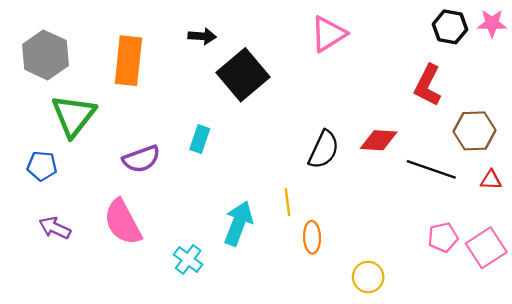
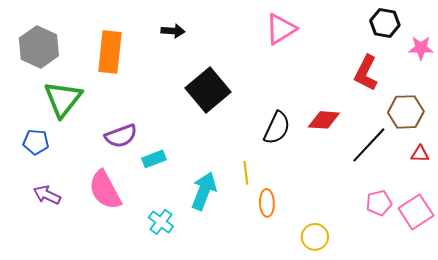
pink star: (492, 23) -> (421, 48), moved
black square: (243, 75) -> (208, 90), moved
cyan rectangle: (200, 139) -> (154, 159), moved, turned 50
black line: (431, 169) -> (369, 145), turned -66

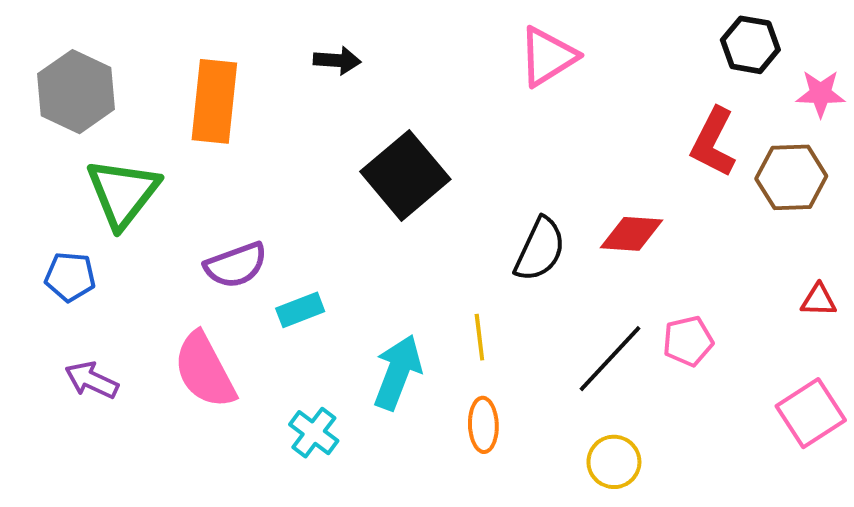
brown hexagon: (406, 112) -> (791, 177), moved
black line: (369, 145) -> (610, 359), moved
orange ellipse: (267, 203) -> (483, 425), moved
pink pentagon: (379, 203) -> (688, 341), moved

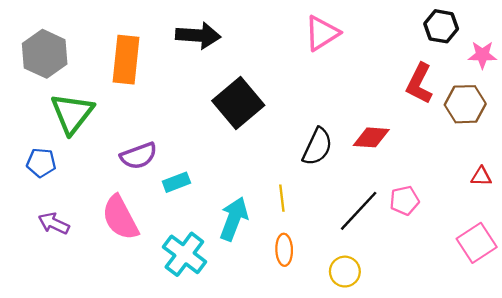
black arrow: (337, 60) -> (198, 35), size x1.6
cyan cross: (314, 433) -> (184, 254), size x1.5
yellow circle: (614, 462) -> (345, 272), moved

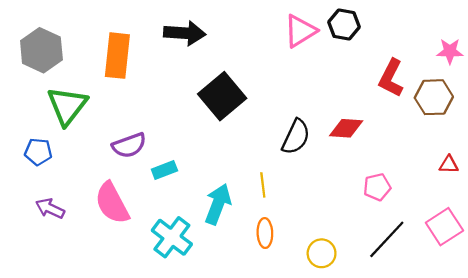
black hexagon: (441, 26) -> (344, 25), moved
black line: (359, 211) -> (387, 239), moved

